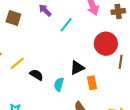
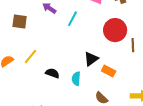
yellow line: (17, 63) -> (30, 57), moved
orange rectangle: (92, 83) -> (109, 71), turned -40

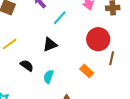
black triangle: (91, 59) -> (50, 45), moved
orange rectangle: (109, 71) -> (87, 71), moved

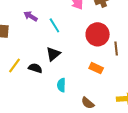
cyan line: (60, 18) -> (54, 25), turned -56
black semicircle: (27, 66) -> (35, 68), moved

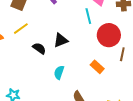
cyan line: (54, 25) -> (88, 16), moved
yellow line: (15, 65) -> (21, 29), moved

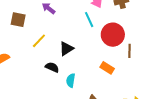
yellow line: (21, 29) -> (39, 41), moved
black semicircle: (39, 48) -> (52, 67), moved

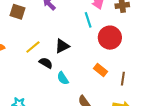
yellow line: (39, 41) -> (33, 47), moved
brown line: (130, 51) -> (123, 79), moved
cyan semicircle: (71, 80) -> (63, 78), turned -48

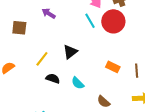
red circle: (110, 38) -> (113, 21), moved
black semicircle: (46, 63) -> (53, 79), moved

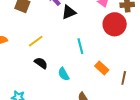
cyan line: (90, 21) -> (80, 46), moved
black triangle: (70, 52) -> (69, 12), moved

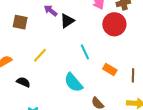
black semicircle: (41, 63) -> (23, 82), moved
cyan semicircle: (64, 74) -> (73, 83), size x1.5

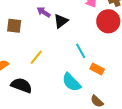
orange rectangle: (110, 70) -> (97, 69), moved
black semicircle: (23, 82) -> (21, 85), size x1.5

